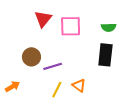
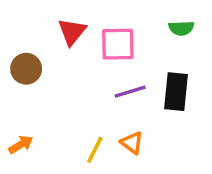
green semicircle: (109, 27) -> (181, 28), moved
brown circle: (31, 57) -> (26, 69), moved
purple line: (53, 66) -> (130, 92), moved

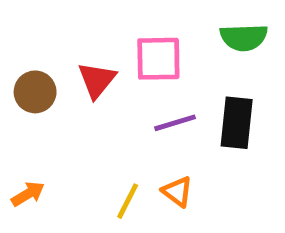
green semicircle: (181, 28) -> (244, 37), size x1.4
red triangle: (72, 32) -> (97, 80), moved

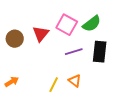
green semicircle: (244, 37) -> (92, 24), moved, turned -36
pink square: (158, 59) -> (67, 25), turned 30

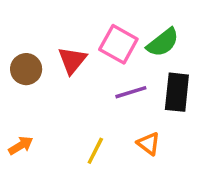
orange triangle: (75, 81) -> (149, 144), moved

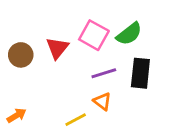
orange triangle: (149, 144) -> (102, 101), moved
yellow line: (95, 151) -> (76, 120), turned 35

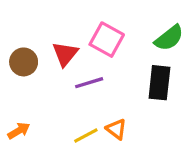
green semicircle: (129, 34) -> (169, 38), moved
purple line: (104, 73) -> (89, 83), moved
orange triangle: (102, 101) -> (116, 129), moved

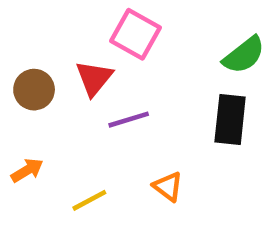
pink square: (107, 40) -> (136, 34), moved
orange arrow: (19, 131) -> (27, 170), moved
yellow line: (86, 135) -> (89, 200), moved

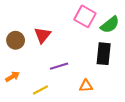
pink square: (136, 34) -> (85, 16), moved
purple line: (129, 120) -> (59, 66), moved
orange triangle: (168, 186) -> (86, 86), moved, turned -40

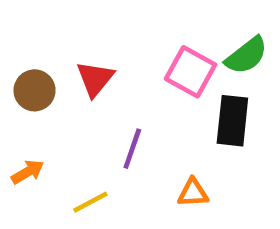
pink square: (85, 16) -> (191, 72), moved
purple line: (59, 66) -> (132, 149), turned -54

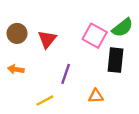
brown circle: (35, 90) -> (17, 33), moved
orange arrow: (28, 172) -> (16, 69), moved, turned -140

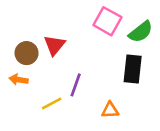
brown circle: (17, 33) -> (27, 53), moved
pink square: (95, 36) -> (107, 21), moved
yellow line: (45, 101) -> (52, 104), moved

